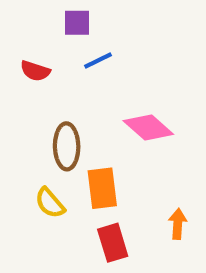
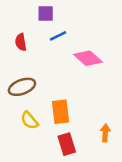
red semicircle: (35, 71) -> (21, 42), turned 63
pink diamond: (148, 128) -> (88, 58), moved
brown ellipse: (67, 146) -> (22, 87), moved, turned 70

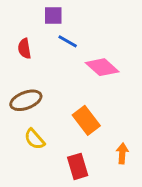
blue line: (58, 36) -> (68, 41), turned 56
orange rectangle: (61, 112) -> (86, 120), moved, turned -30

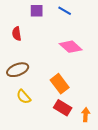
blue line: (68, 41) -> (65, 11), moved
orange arrow: (122, 153) -> (86, 115), moved
red rectangle: (78, 166) -> (63, 108), moved, turned -42

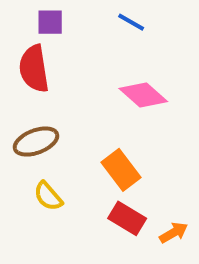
purple square: (37, 11) -> (50, 22), moved
red semicircle: (17, 34) -> (34, 69), size x1.6
orange arrow: (86, 115) -> (174, 233), turned 56

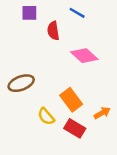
red semicircle: (34, 69) -> (53, 31), moved, size x0.7
yellow semicircle: (48, 196) -> (46, 116), moved
orange arrow: (174, 233) -> (102, 113), moved

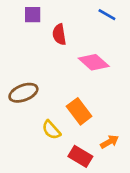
blue line: (77, 13) -> (107, 15), moved
orange arrow: (102, 113) -> (110, 142), moved
red rectangle: (75, 128) -> (80, 156), moved

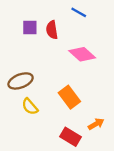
purple square: (33, 15) -> (30, 28), moved
blue line: (107, 15) -> (79, 12), moved
yellow semicircle: (51, 130) -> (30, 107), moved

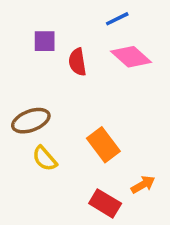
blue line: (79, 12) -> (117, 19), turned -56
red semicircle: (52, 30) -> (77, 62), moved
pink diamond: (82, 54) -> (131, 57), moved

